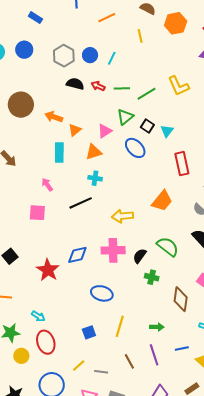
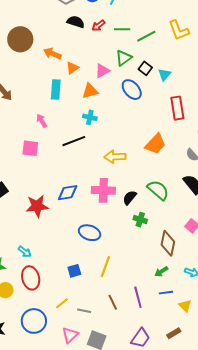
red arrow: (98, 86) -> (98, 25), turned -64
red star: (48, 270) -> (37, 206), turned 30
green arrow: (157, 327) -> (161, 272), moved, turned 144

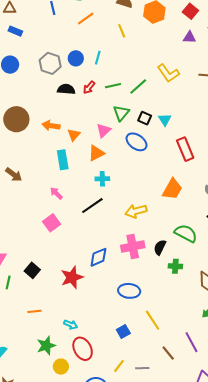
pink square: (30, 148) -> (52, 223), turned -30
yellow line: (105, 267) -> (153, 320), turned -40

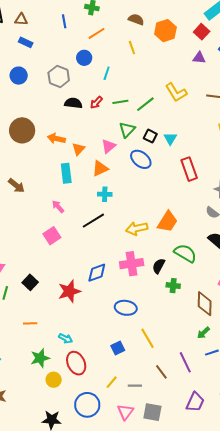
blue circle: (76, 58) -> (84, 58), moved
orange trapezoid: (172, 189) -> (167, 222), moved

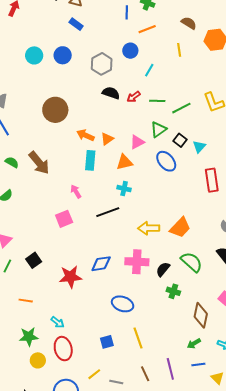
blue line: (64, 21) -> (127, 12), moved
orange arrow: (56, 139) -> (85, 135), moved
brown arrow: (16, 186) -> (39, 163), size x1.4

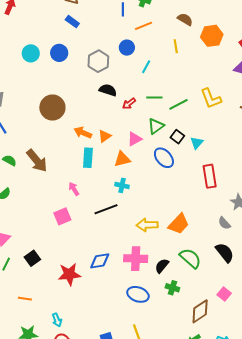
red arrow: (134, 97) -> (129, 104), moved
blue ellipse: (123, 304) -> (138, 294), moved
brown diamond: (201, 315) -> (200, 311), turned 45
cyan arrow: (58, 322) -> (57, 320), turned 32

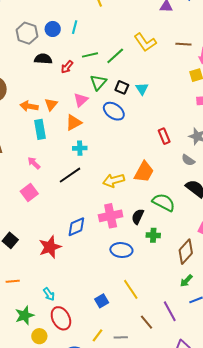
blue circle: (127, 48) -> (53, 29), moved
red rectangle: (210, 176) -> (164, 136), moved, size x0.7

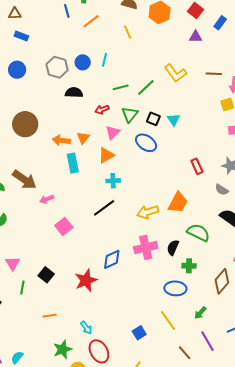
red arrow: (67, 67) -> (102, 110), moved, turned 32
pink arrow: (34, 163) -> (47, 199), moved, turned -64
blue ellipse: (121, 250) -> (175, 288), moved
green arrow: (186, 281) -> (200, 313), moved

